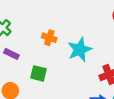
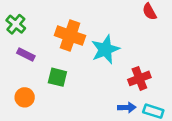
orange cross: (49, 38) -> (70, 36), size x1.6

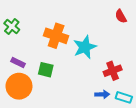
purple rectangle: (26, 54) -> (18, 63), moved
orange circle: (25, 97) -> (19, 86), size x1.6

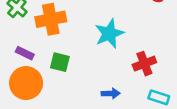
orange cross: (56, 36) -> (51, 19), moved, turned -30
blue arrow: (102, 94) -> (111, 93), moved

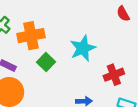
green square: (60, 62) -> (46, 62), moved, turned 30

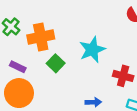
red cross: (114, 75) -> (123, 76), turned 36

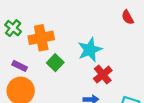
red cross: (123, 76) -> (103, 75), moved, turned 36

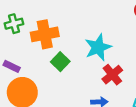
green cross: (13, 28) -> (14, 24), turned 35
purple rectangle: (20, 66) -> (12, 66), moved

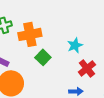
cyan star: (98, 47) -> (75, 45), size x0.7

